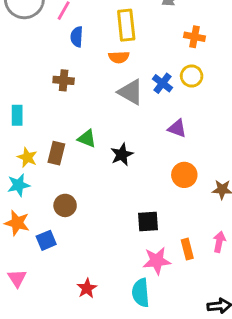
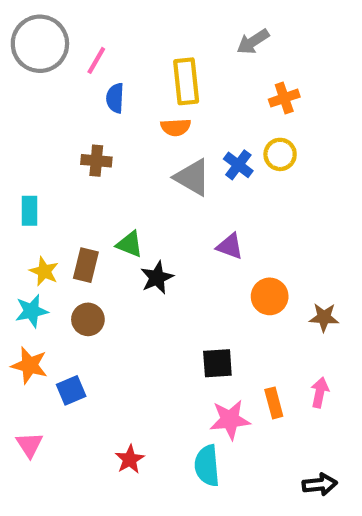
orange cross: (195, 37) -> (284, 98), turned -30
purple triangle: (177, 128) -> (230, 246), moved
black star: (122, 155) -> (157, 278), moved
brown circle: (65, 205) -> (88, 319), moved

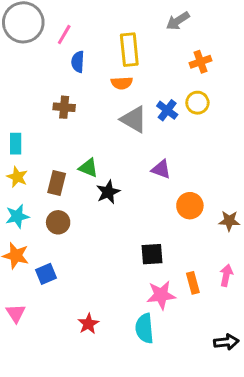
yellow star: (44, 271) -> (17, 177), moved

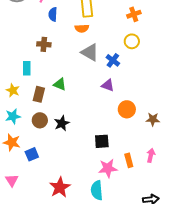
blue cross: (167, 110) -> (113, 60), moved
cyan rectangle: (16, 144) -> (27, 68), moved
black star: (108, 192) -> (62, 123), moved
red star: (88, 324) -> (60, 187), size x1.5

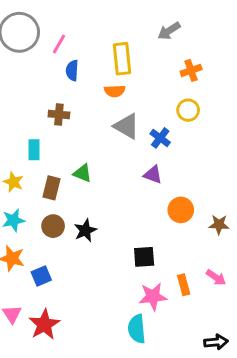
pink arrow: (151, 155) -> (216, 277), turned 112
red star: (60, 187) -> (44, 324), moved

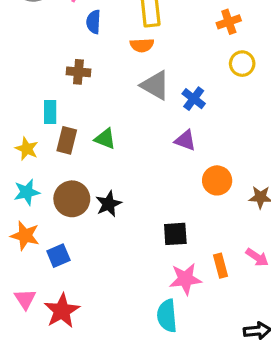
yellow circle: (188, 110) -> (242, 64), moved
brown rectangle: (52, 188) -> (67, 140), moved
brown circle: (53, 226) -> (72, 199), size x1.4

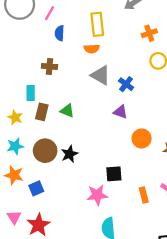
pink star: (185, 279) -> (97, 195), moved

